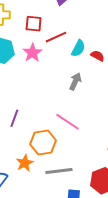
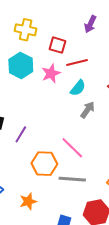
cyan semicircle: (78, 48) -> (78, 88), moved
orange star: (25, 163) -> (28, 201), moved
gray line: (59, 171) -> (72, 179), moved

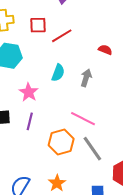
pink star: (51, 73) -> (29, 92), moved
cyan semicircle: (78, 88) -> (58, 73), moved
gray line: (72, 179) -> (92, 149), turned 68

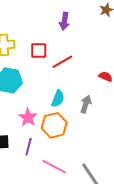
pink line: (83, 119) -> (54, 167), moved
orange hexagon: (61, 142) -> (54, 125), moved

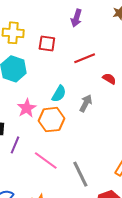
red line: (62, 62) -> (85, 58), moved
purple line: (29, 147) -> (15, 145), moved

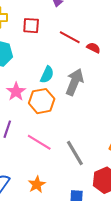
red line: (85, 58) -> (70, 37), turned 55
red semicircle: (109, 79) -> (93, 48), moved
gray arrow: (86, 103) -> (75, 82), size x1.5

